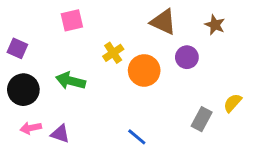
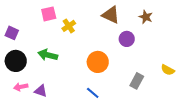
yellow cross: (113, 53) -> (69, 26), moved
orange circle: (144, 70) -> (98, 62), moved
yellow semicircle: (233, 103) -> (168, 70), moved, turned -104

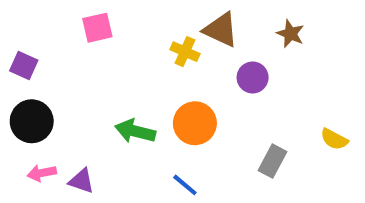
yellow cross: (69, 26) -> (185, 52), moved, turned -32
green arrow: (48, 55) -> (135, 131), moved

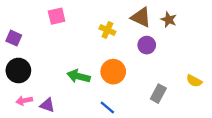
brown triangle: (221, 30) -> (141, 17), moved

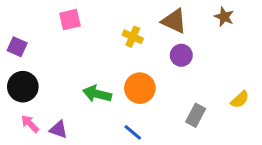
brown star: (169, 20) -> (224, 17), moved
yellow semicircle: (194, 81) -> (240, 100), turned -70
pink arrow: (24, 101) -> (30, 124), turned 56

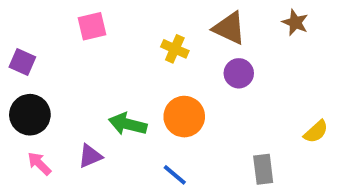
gray rectangle: (196, 115) -> (263, 169), moved, turned -35
purple triangle: (59, 130) -> (90, 156), moved, turned -42

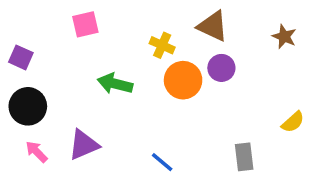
brown star: (295, 22) -> (284, 37), moved
orange circle: (184, 117) -> (183, 80), moved
green arrow: (128, 124) -> (115, 84), moved
purple triangle: (90, 156) -> (84, 145), size x1.4

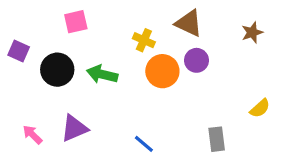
brown star: (284, 37) -> (252, 32), turned 30
black circle: (28, 106) -> (57, 70), moved

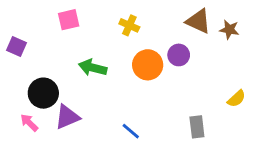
brown triangle: (189, 23) -> (198, 21), moved
brown star: (252, 32) -> (229, 30), turned 30
yellow cross: (144, 40) -> (129, 25), moved
black circle: (57, 70) -> (43, 93), moved

